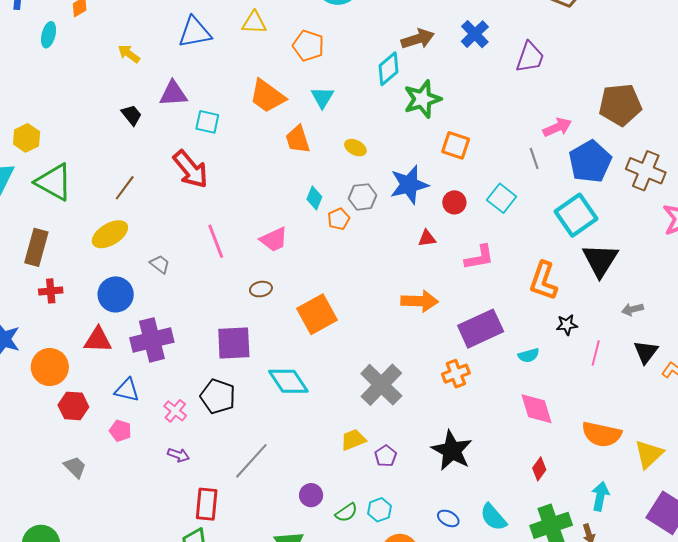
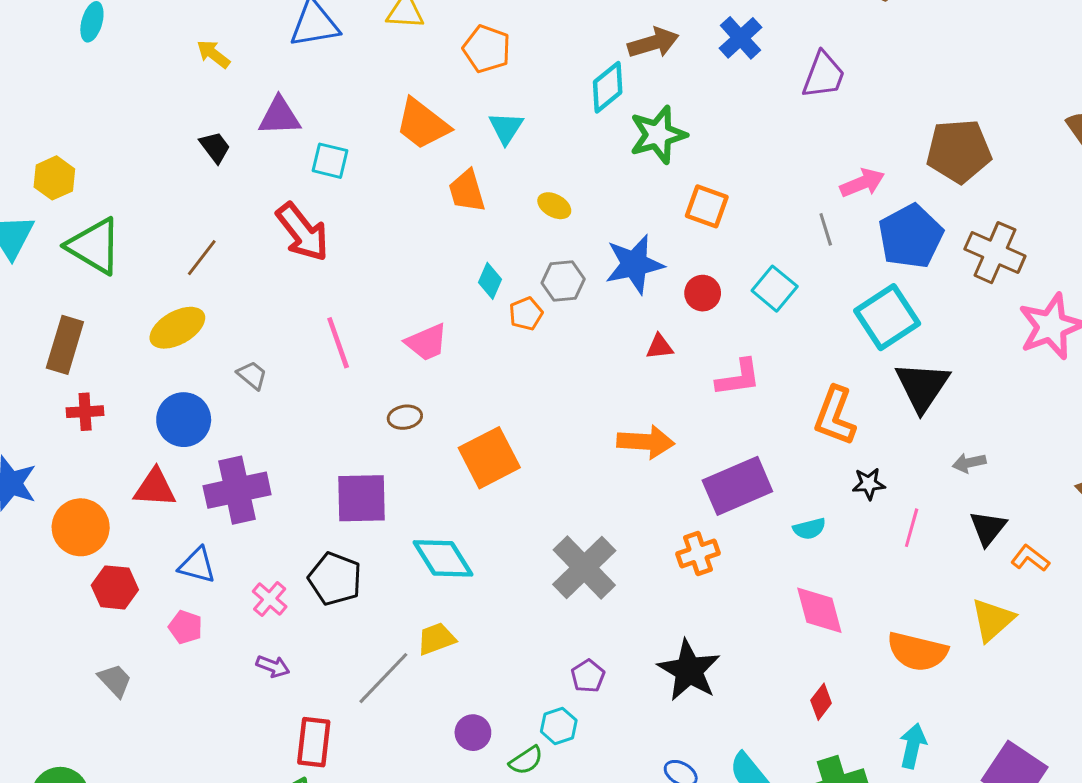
yellow trapezoid: (353, 440) -> (436, 639), moved
yellow triangle: (649, 454) -> (993, 620), moved
cyan hexagon: (380, 510) -> (559, 726), moved

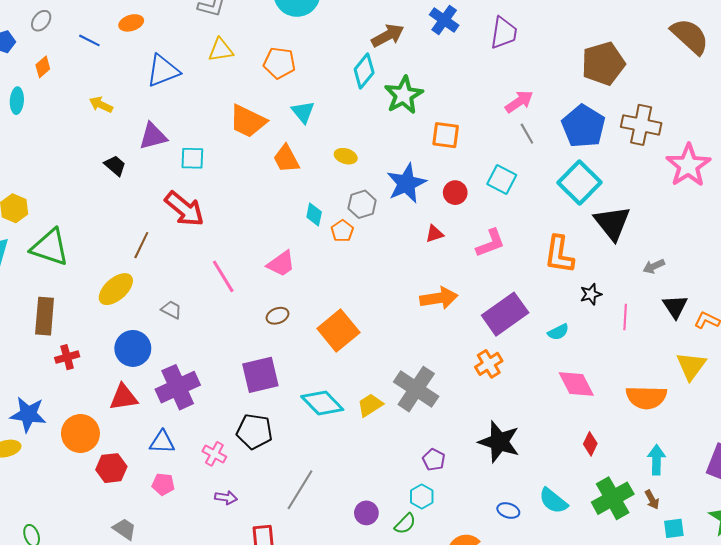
pink arrow: (862, 183) -> (519, 102), moved
brown line: (202, 258) -> (141, 245), moved
yellow trapezoid: (436, 639) -> (370, 405), moved

